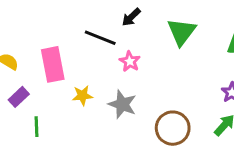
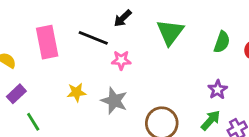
pink star: (130, 61) -> (121, 60), turned -30
pink rectangle: (53, 64) -> (47, 42), moved
green line: (37, 127) -> (33, 122), turned -30

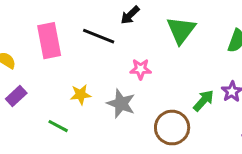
pink star: (121, 60) -> (141, 69), moved
green arrow: (211, 120) -> (203, 101), moved
green line: (33, 122) -> (58, 126), moved, turned -30

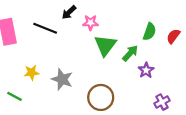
green triangle: (181, 30) -> (105, 45), moved
pink star: (141, 69) -> (90, 23), moved
green arrow: (203, 101) -> (130, 53), moved

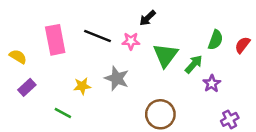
black arrow: (69, 12) -> (148, 18), moved
pink star: (90, 23) -> (131, 41), moved
gray star: (62, 79) -> (117, 78), moved

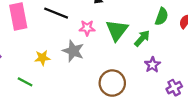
pink star: (131, 41) -> (87, 28), moved
purple star: (212, 83) -> (152, 65), moved

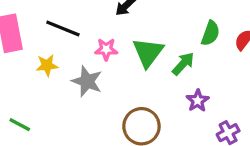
yellow star: (42, 58) -> (47, 65), moved

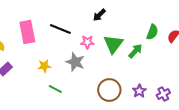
yellow star: (47, 65) -> (44, 66), moved
purple star: (198, 101) -> (139, 91), moved
green line: (20, 125) -> (55, 89), moved

